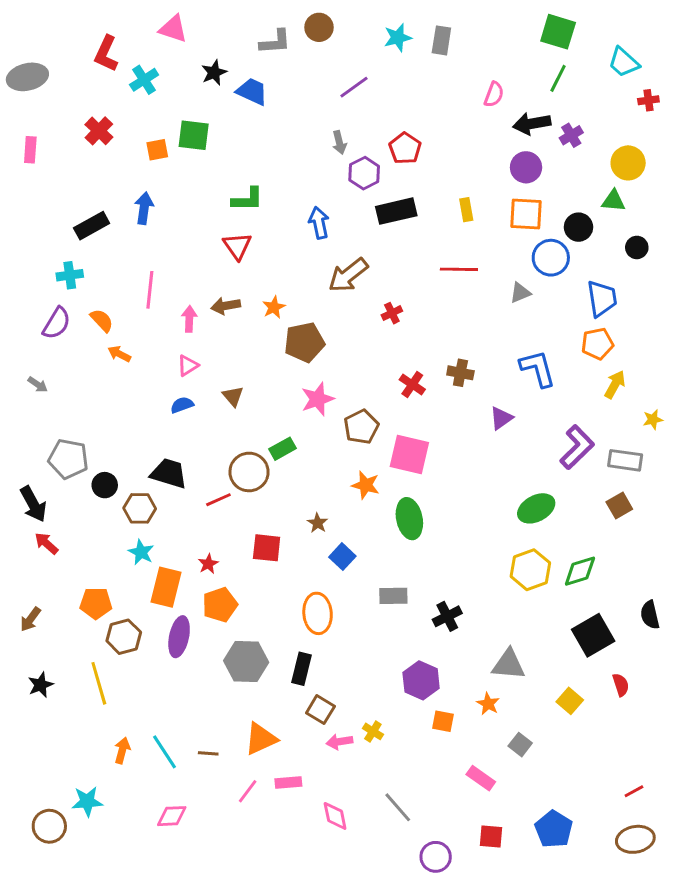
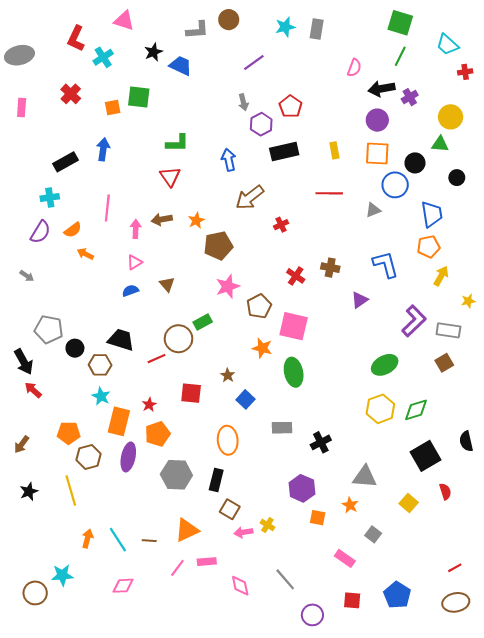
orange semicircle: (102, 320) -> (73, 230), turned 96

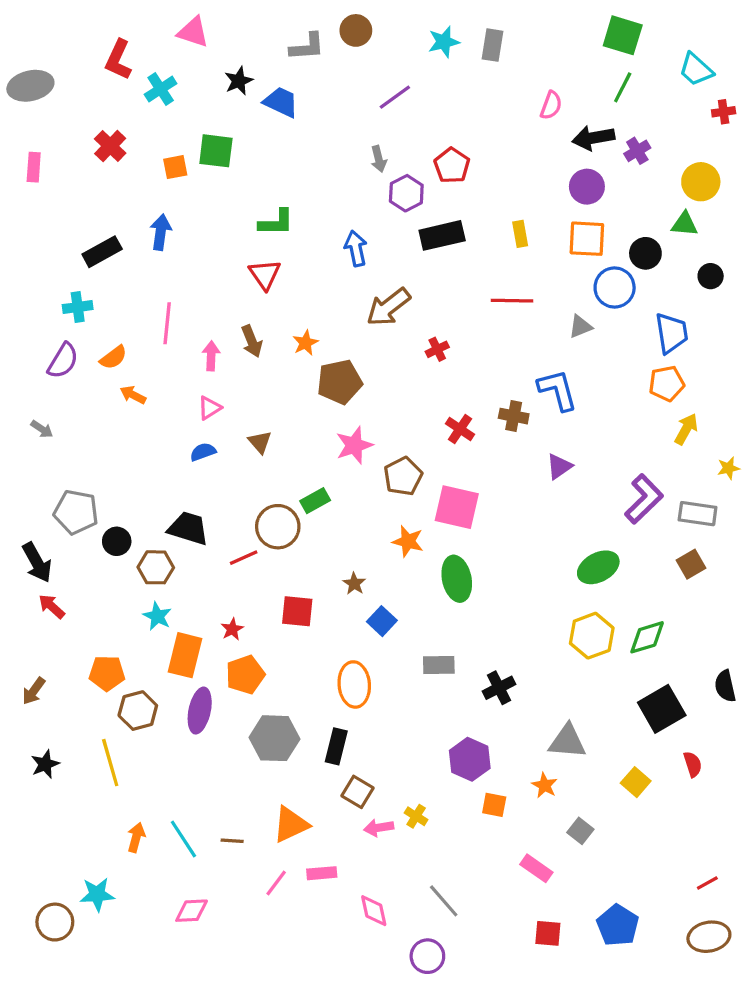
brown arrow: (162, 219) -> (252, 341), turned -102
blue L-shape: (386, 264) -> (558, 390), moved
purple circle: (312, 615) -> (427, 956), moved

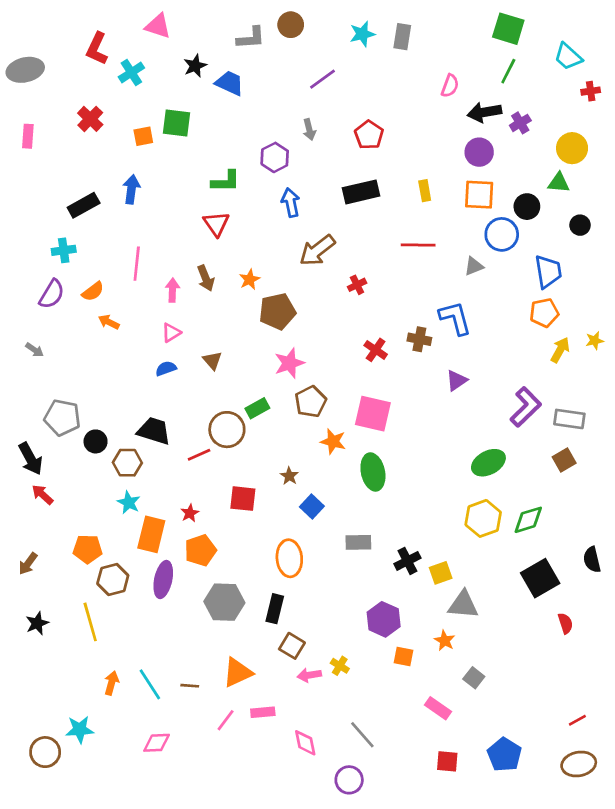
purple hexagon: (406, 193) -> (275, 157), moved
yellow star: (728, 468) -> (595, 341), moved
brown pentagon: (403, 476) -> (311, 402), moved
yellow square: (636, 782) -> (441, 573), moved, turned 30

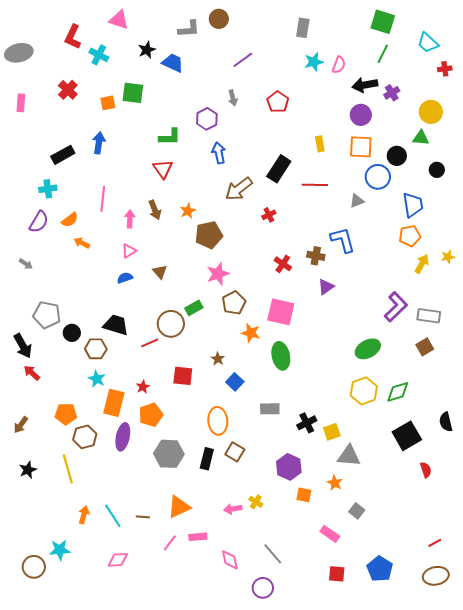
cyan star: (362, 34) -> (314, 62), moved
cyan cross: (131, 72) -> (99, 55), turned -30
black rectangle: (361, 192) -> (279, 169), moved, turned -44
purple triangle: (457, 380) -> (326, 287), moved
brown square: (292, 646) -> (235, 452), moved

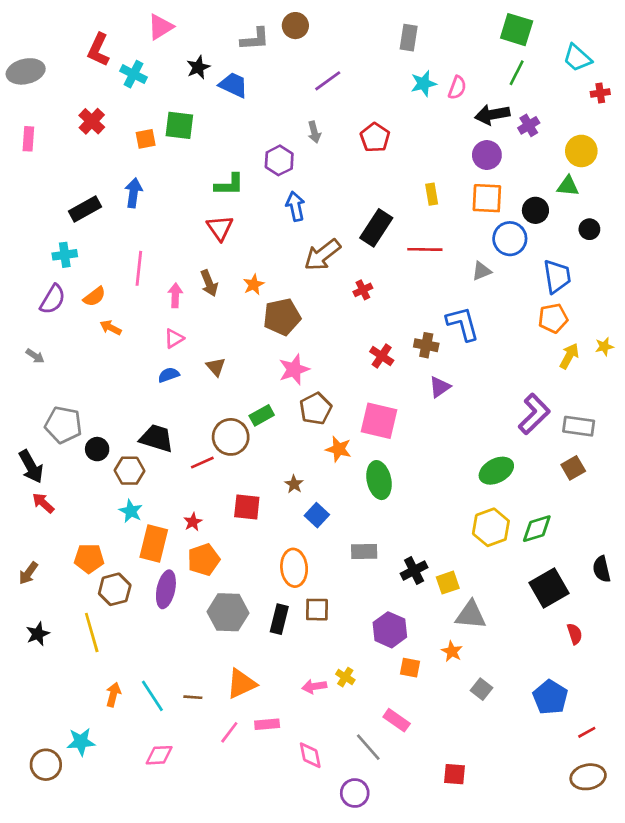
pink triangle: (119, 20) -> (161, 27), turned -50
brown square: (235, 452) -> (317, 610), turned -30
pink rectangle: (330, 534) -> (397, 720), moved
blue pentagon: (380, 569) -> (550, 697), moved

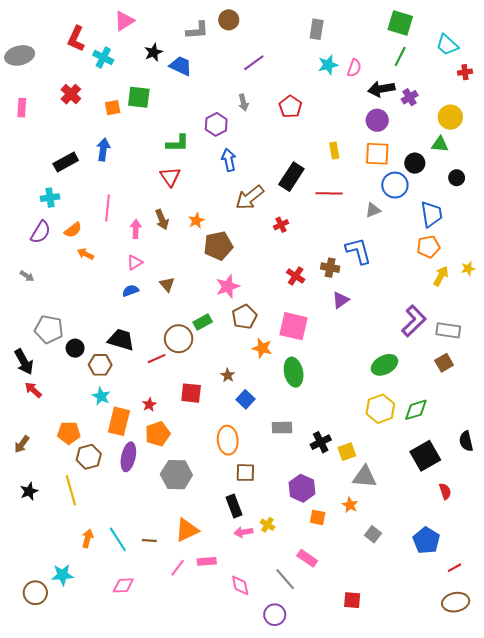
black rectangle: (279, 619) -> (234, 506), moved, turned -35

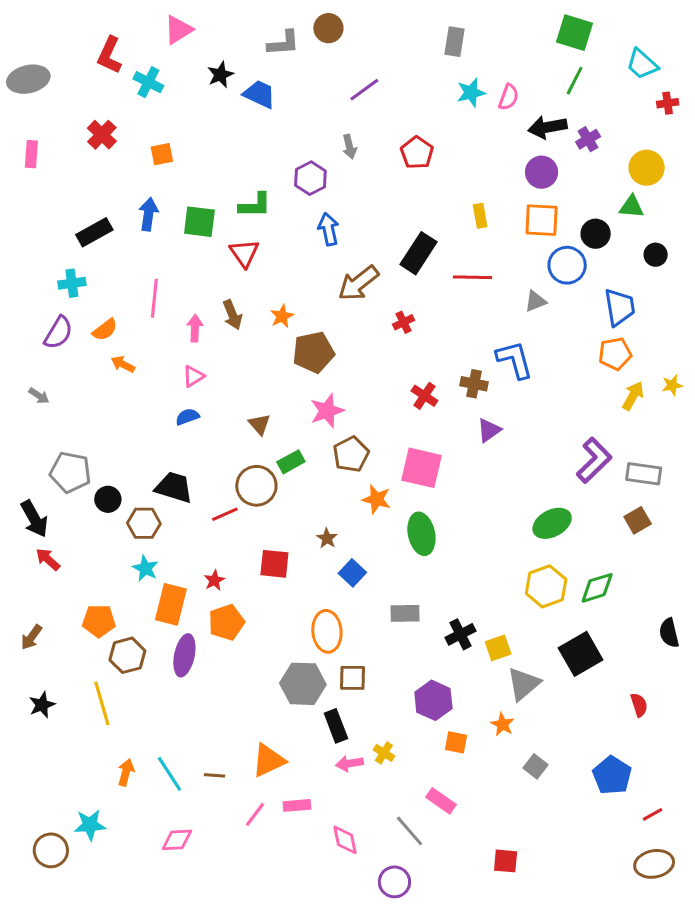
green square: (139, 97) -> (199, 222), moved
brown triangle: (167, 284) -> (259, 424), moved
black square: (425, 456) -> (581, 654), moved
gray hexagon: (176, 475) -> (303, 684), moved
gray triangle: (365, 477) -> (524, 684), turned -45

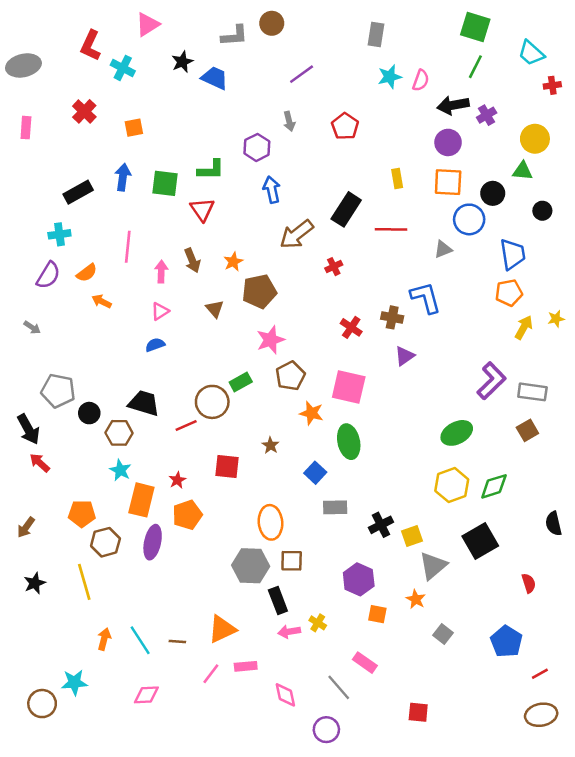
brown triangle: (259, 424) -> (215, 309), moved
blue square: (352, 573) -> (315, 473), moved

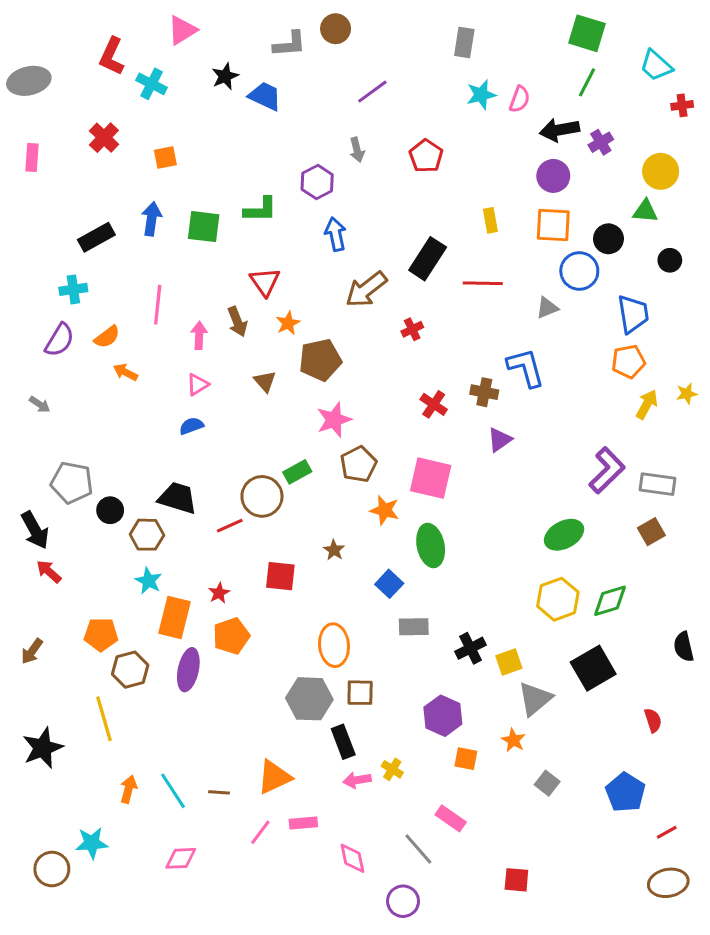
red triangle: (202, 209) -> (265, 282), moved
black star: (35, 583) -> (43, 748), moved, size x1.5

